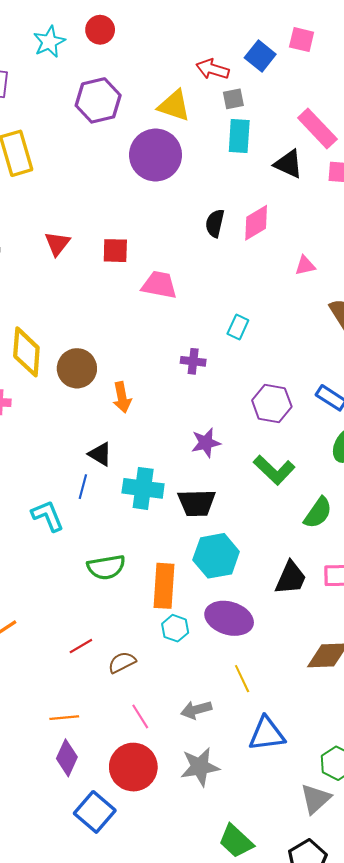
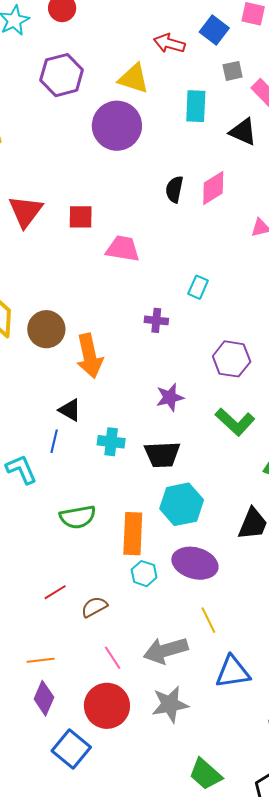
gray square: (233, 99) -> (233, 71), moved
red triangle: (57, 244) -> (26, 211), size x1.4
orange arrow: (122, 397) -> (90, 356), size x1.5
cyan cross: (143, 488) -> (111, 442), size x0.7
gray arrow: (196, 710) -> (166, 650), size x1.5

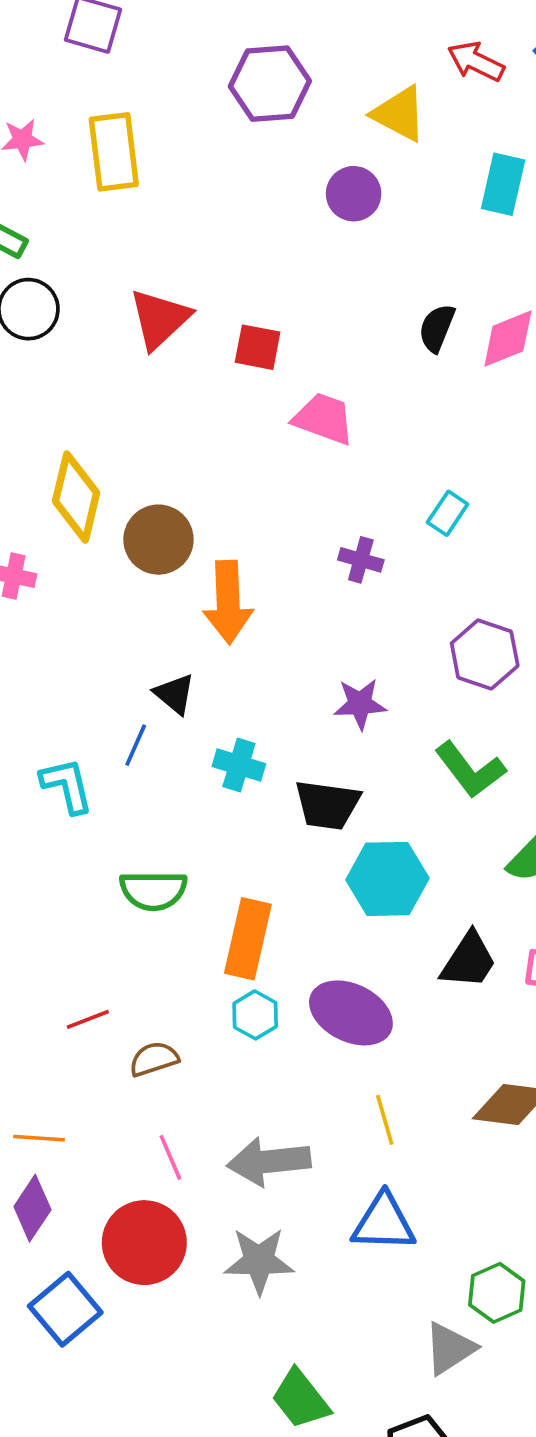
purple circle: (117, 126) -> (354, 194), size x0.6
cyan hexagon: (182, 504) -> (387, 879), moved
yellow line: (208, 620) -> (385, 1120), moved

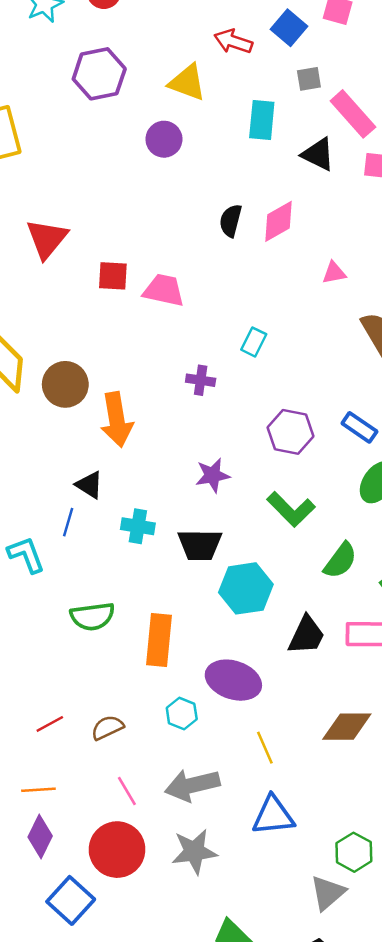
red square: (258, 347) -> (113, 276), moved
cyan hexagon: (255, 1015) -> (182, 713), moved
red line: (88, 1019) -> (50, 724), moved

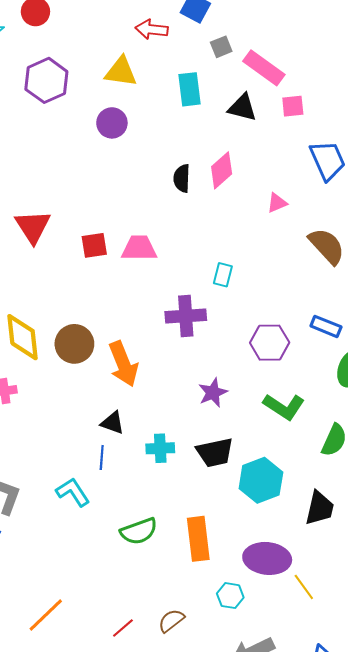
purple cross: (201, 380) -> (186, 316), size x1.6
yellow line: (265, 748) -> (304, 587), moved

